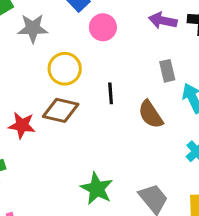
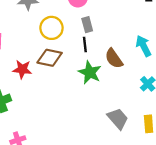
gray rectangle: (167, 71) -> (87, 25), moved
green star: (97, 189) -> (90, 72), moved

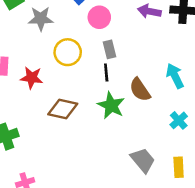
brown diamond: (50, 58) -> (63, 109), moved
red star: (22, 69) -> (32, 78), moved

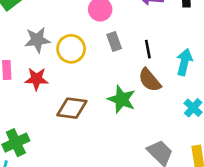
gray star: (41, 19) -> (37, 40), moved
black line: (106, 72) -> (148, 49), moved
cyan arrow: (175, 76) -> (184, 62), turned 45

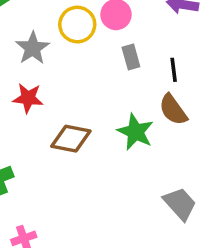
gray star: (37, 40) -> (33, 48), turned -30
yellow circle: (71, 49) -> (77, 25), moved

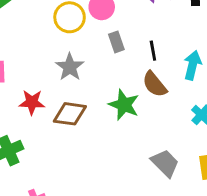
gray star: (33, 48) -> (70, 67), moved
red star: (28, 98) -> (32, 102), moved

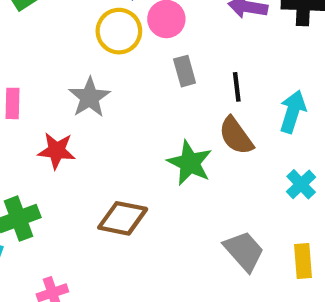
gray star: (70, 67) -> (89, 97), moved
brown diamond: (70, 114) -> (123, 218), moved

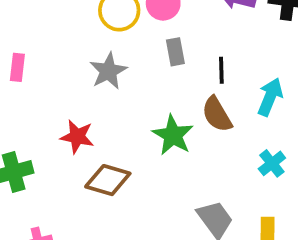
gray star: (89, 97) -> (108, 71), moved
red star: (57, 151) -> (77, 137), moved

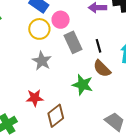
gray rectangle: (175, 52) -> (73, 42), size x1.5
brown diamond: (108, 180) -> (56, 116), turned -40

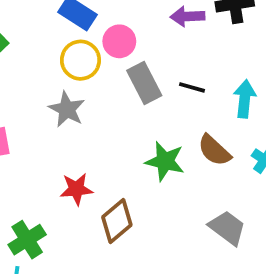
black line: (99, 46) -> (192, 87), turned -56
gray star: (42, 61) -> (67, 109), moved
brown semicircle: (102, 69) -> (214, 150), moved

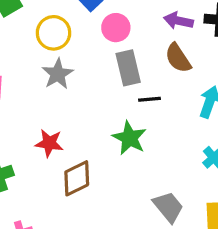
yellow circle: (80, 60) -> (53, 33), moved
black line: (192, 87) -> (150, 99), moved, turned -35
brown semicircle: (214, 150) -> (178, 58), moved

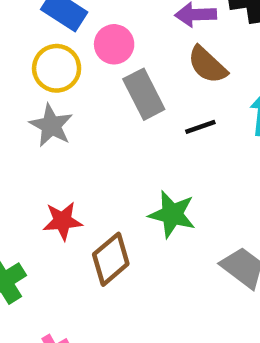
yellow circle: (53, 33) -> (57, 68), moved
black line: (150, 99) -> (200, 127), moved
green star: (129, 138) -> (172, 214), moved

